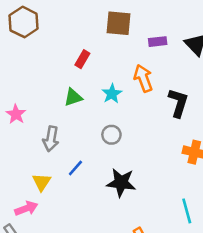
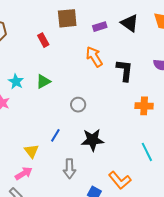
red rectangle: (82, 59) -> (43, 40), moved, turned -48
cyan star: (112, 94) -> (16, 82), moved
gray arrow: (51, 139) -> (69, 169), moved

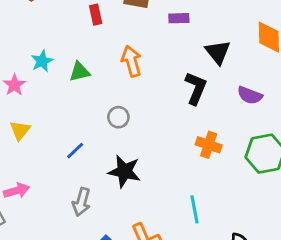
black triangle: (130, 23) -> (218, 52), moved
orange arrow: (94, 57) -> (131, 61), moved
yellow triangle: (31, 151) -> (20, 130), moved

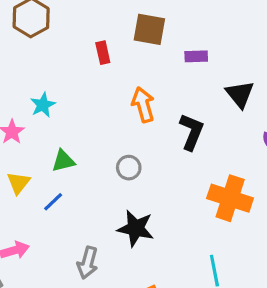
green triangle: (80, 72) -> (63, 161), moved
black L-shape: (196, 88) -> (192, 132), moved
orange cross: (209, 145) -> (230, 198), size x1.5
blue line: (75, 151) -> (53, 202), moved

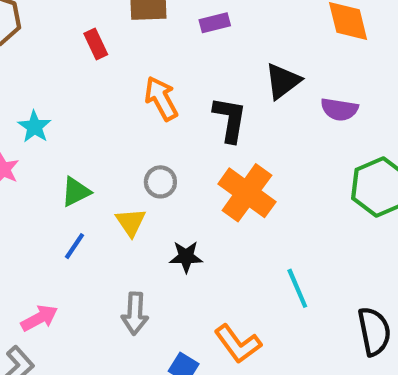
black triangle: (240, 94) -> (283, 81), moved, turned 44
yellow triangle: (18, 183) -> (131, 222), moved
orange cross: (230, 198) -> (247, 193), moved, turned 30
black star: (136, 228) -> (186, 257), size x0.7

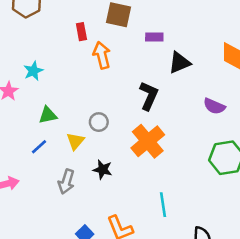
black triangle: (283, 81) -> (179, 63), moved
orange arrow: (161, 98) -> (102, 55), moved
gray arrow: (135, 314) -> (66, 182), moved

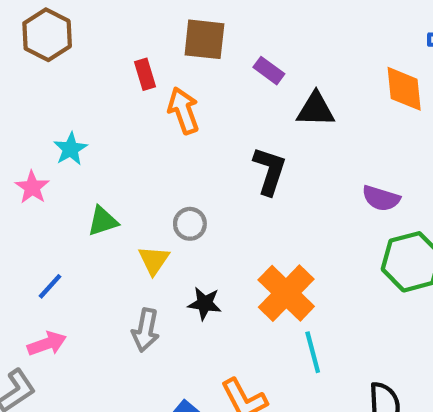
purple rectangle: (154, 37) -> (269, 71), turned 42
black triangle: (179, 63) -> (316, 109), turned 30
purple semicircle: (214, 106) -> (381, 198), moved
orange cross: (148, 141) -> (286, 293), moved
blue line: (39, 147) -> (50, 286), moved

